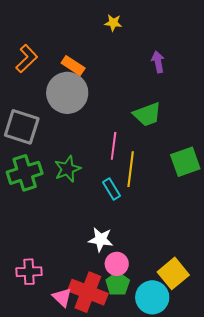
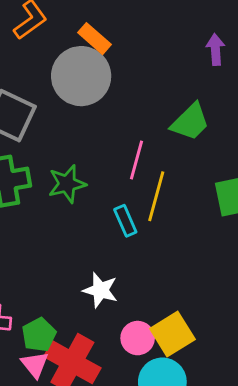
green trapezoid: (147, 114) -> (190, 122), turned -32
pink circle: (117, 264) -> (138, 338), moved
yellow square: (173, 273) -> (172, 334), moved
green pentagon: (118, 284) -> (39, 335), moved

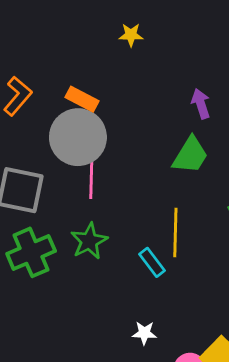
purple arrow: (216, 50) -> (201, 104), moved
pink line: (137, 160) -> (91, 180), moved
white star: (100, 290) -> (144, 333), size x0.7

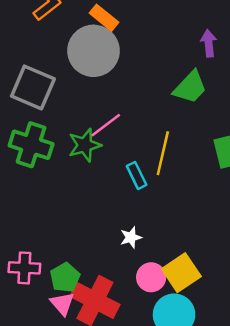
pink line: (91, 180) -> (106, 125), moved, turned 40
green cross: (31, 252) -> (31, 145), turned 30
white star: (144, 333) -> (131, 237), moved, turned -30

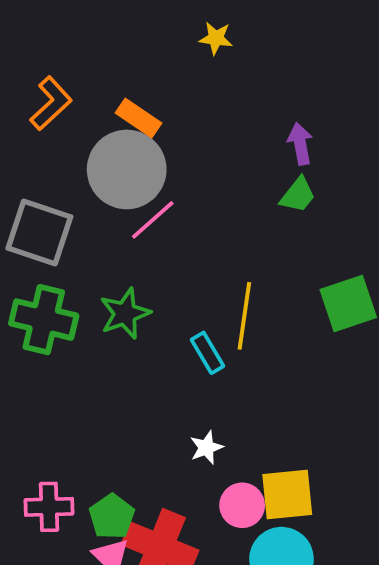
green trapezoid: (190, 87) -> (298, 195), moved, size x0.7
pink line: (106, 125) -> (153, 220), moved
yellow square: (181, 273) -> (287, 495), turned 33

